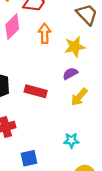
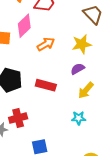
orange arrow: (45, 33) -> (46, 44), moved, turned 60
cyan star: (71, 140) -> (79, 118), moved

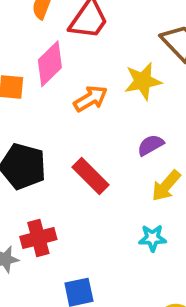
yellow star: (82, 44) -> (143, 81), moved
red rectangle: (46, 85) -> (91, 176), turned 30

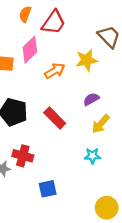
red cross: (38, 238) -> (23, 156), turned 30

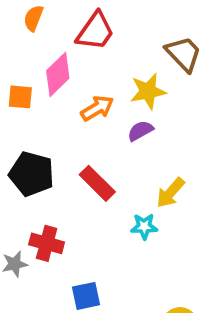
orange semicircle: (25, 14) -> (33, 18), moved
purple semicircle: (91, 99) -> (140, 131), moved
cyan star: (92, 156) -> (144, 226), moved

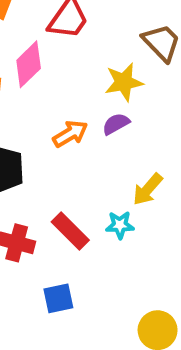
orange arrow: (97, 108) -> (70, 134), moved
red rectangle: (97, 183) -> (70, 231), moved

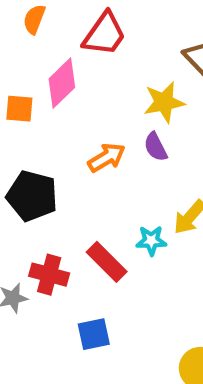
purple semicircle: (116, 124) -> (156, 147), turned -88
cyan star: (120, 225) -> (151, 241), moved

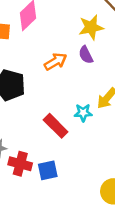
red cross: (49, 275) -> (20, 164), moved

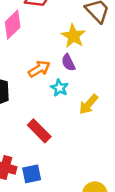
yellow star: (91, 27) -> (73, 36), turned -30
cyan star: (83, 113) -> (59, 88), moved, turned 30

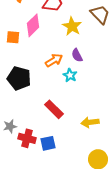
yellow star: (73, 36) -> (72, 26), moved
yellow arrow: (89, 104) -> (90, 122), moved, turned 42

